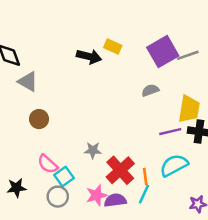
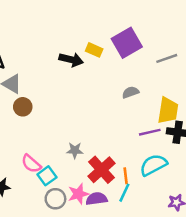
purple square: (163, 52) -> (127, 43), moved
brown circle: (39, 119) -> (23, 107), moved
gray circle: (58, 197) -> (55, 199), moved

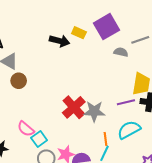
gray semicircle: (130, 92) -> (121, 52), moved, turned 32
gray star: (75, 150) -> (94, 111), moved, size x1.5
red cross: (101, 170) -> (74, 107), moved

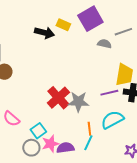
cyan square: (39, 139) -> (38, 131), moved

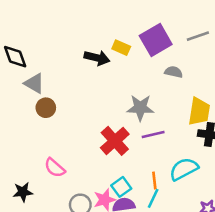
gray line: (123, 32) -> (198, 36), moved
purple line: (109, 93) -> (153, 135), moved
gray star: (78, 102) -> (140, 108), moved
cyan square: (38, 131) -> (121, 187), moved

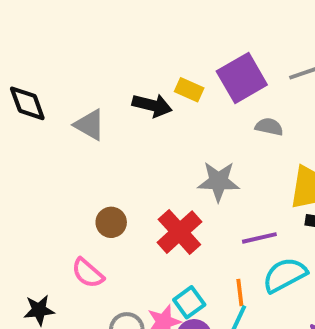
gray triangle: (34, 83) -> (90, 125), moved
brown circle: (46, 108) -> (111, 222), moved
purple line: (153, 135) -> (259, 238), moved

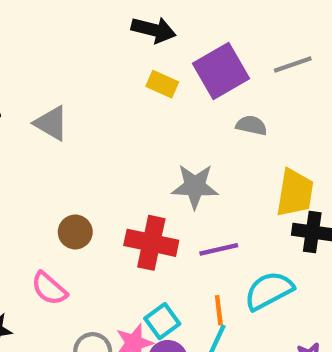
black arrow: (152, 105) -> (154, 30), moved
red cross: (179, 232) -> (151, 243), turned -36
purple line: (259, 238) -> (219, 249), moved

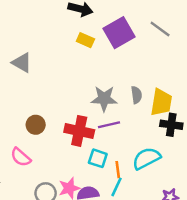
gray line: (293, 65) -> (160, 29), turned 55
gray semicircle: (251, 125) -> (136, 95), moved, turned 70
purple line: (219, 249) -> (109, 125), moved
cyan square: (162, 321) -> (98, 158), moved, turned -36

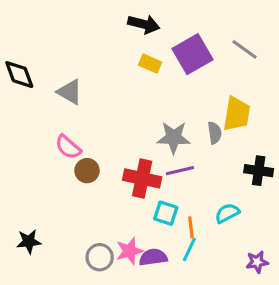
yellow trapezoid: (161, 102) -> (237, 114), moved
pink semicircle: (21, 157) -> (68, 147), moved
cyan semicircle: (146, 158) -> (227, 213), size x0.7

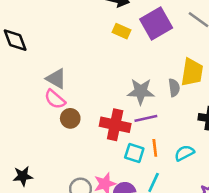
gray triangle: (70, 92) -> (56, 79), moved
orange line: (191, 227) -> (155, 148), moved

